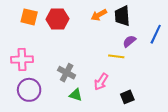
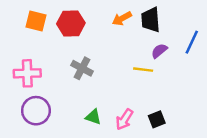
gray cross: (67, 73) -> (82, 68), moved
pink arrow: (101, 82) -> (124, 119), moved

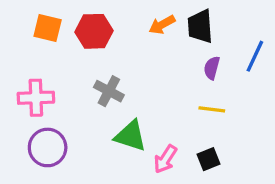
purple semicircle: (159, 51) -> (212, 68), turned -35
yellow line: (143, 70) -> (212, 109), moved
green triangle: (93, 117) -> (130, 136), moved, size x1.5

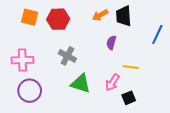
purple semicircle: (212, 68) -> (111, 43), moved
pink arrow: (165, 159) -> (112, 82), moved

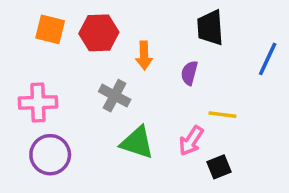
orange arrow: (100, 15) -> (144, 56), moved, turned -63

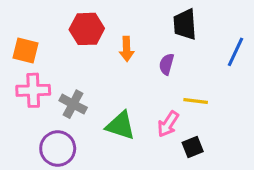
orange square: (50, 29) -> (26, 50), moved
gray cross: (115, 96) -> (73, 104), moved
purple circle: (50, 155) -> (58, 149), moved

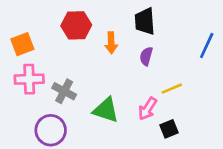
black trapezoid: (185, 24) -> (145, 21), moved
orange square: (26, 50) -> (22, 44), turned -35
yellow line: (196, 101) -> (172, 89), turned -30

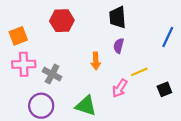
orange arrow: (111, 43) -> (96, 61), moved
green triangle: (106, 110) -> (86, 106), moved
black square: (169, 129) -> (164, 89), moved

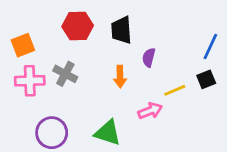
black trapezoid: (118, 17) -> (121, 30), moved
gray cross: (52, 74) -> (65, 74), moved
pink arrow: (120, 88) -> (150, 111), turned -144
black square: (164, 89) -> (206, 79), moved

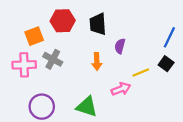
orange square: (23, 45) -> (34, 36), moved
black square: (206, 79) -> (166, 64), turned -32

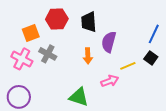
purple semicircle: (120, 46) -> (109, 42), size x1.5
pink cross: (24, 65) -> (22, 59), turned 30
purple circle: (42, 107) -> (19, 97), moved

